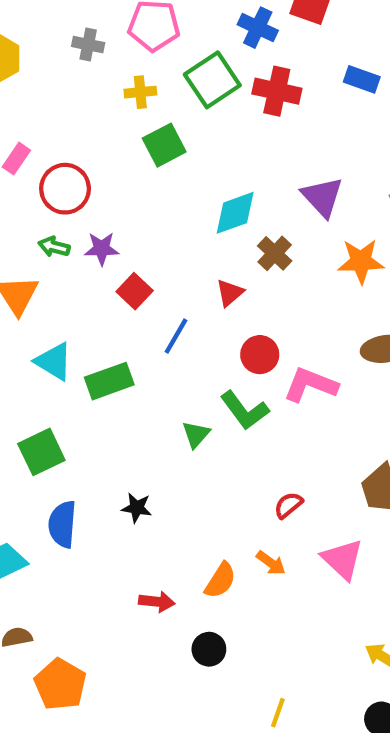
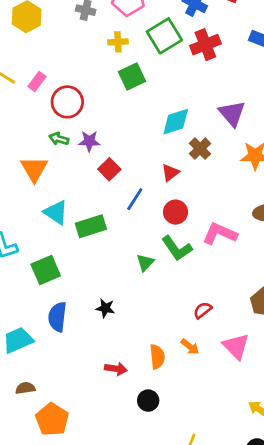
red cross: (277, 91) -> (205, 45), turned -36
red circle: (260, 355) -> (176, 212), moved
orange semicircle: (220, 580) -> (157, 357), turned -40

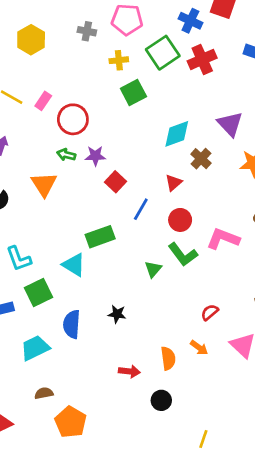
cyan triangle: (56, 212) -> (74, 265), moved
green square: (46, 270) -> (38, 293), moved

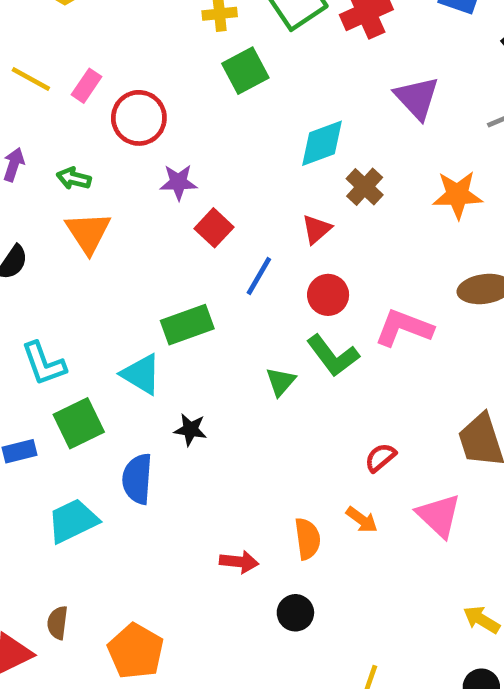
purple triangle: (230, 124) -> (417, 98), moved
green arrow: (66, 155) -> (74, 178), moved
black star: (117, 314) -> (190, 430), moved
brown semicircle: (44, 393) -> (57, 623), moved, turned -72

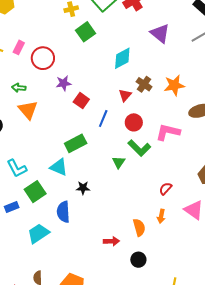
brown cross: (365, 187) -> (144, 84), moved
orange star: (458, 195) -> (174, 85), moved
orange arrow: (362, 520) -> (161, 216), turned 72

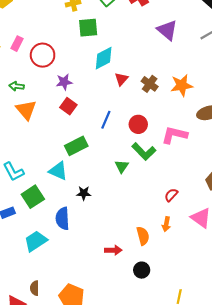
green square: (86, 32) -> (88, 28), turned 30
cyan diamond: (122, 58) -> (104, 58), moved
red triangle: (125, 95) -> (121, 79), moved
red square: (81, 101) -> (68, 106), moved

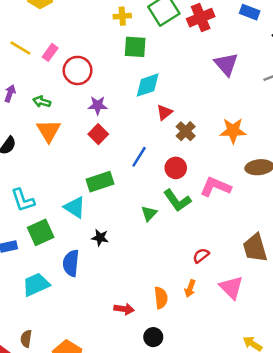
brown cross: (150, 84) -> (186, 131), moved

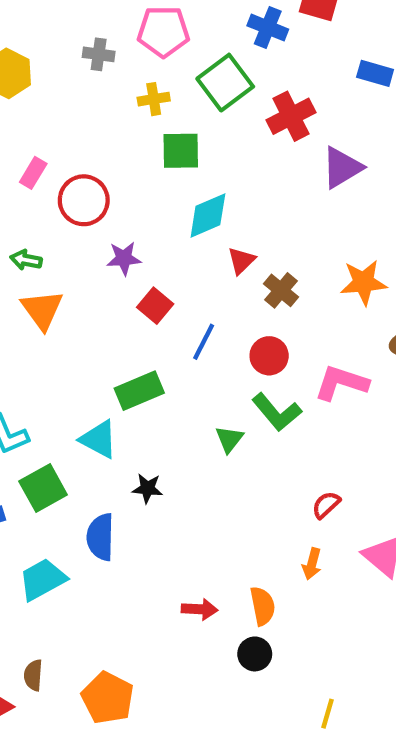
red cross: (201, 18) -> (291, 116), moved
purple triangle: (226, 64) -> (342, 168), turned 45
red square: (98, 134) -> (155, 306), moved
orange semicircle: (161, 298) -> (263, 606), moved

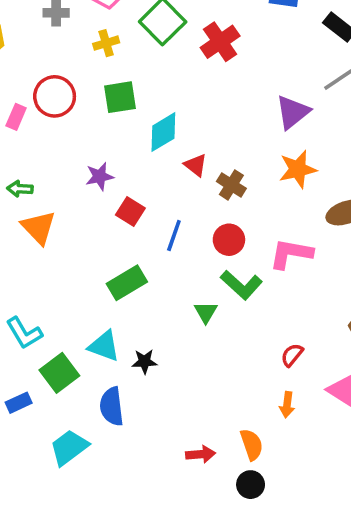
green square: (181, 151) -> (120, 97), moved
purple triangle: (342, 168) -> (293, 112), moved
red circle: (84, 200) -> (55, 96), moved
red triangle: (241, 261) -> (196, 165), turned -30
cyan triangle: (99, 439) -> (104, 346), moved

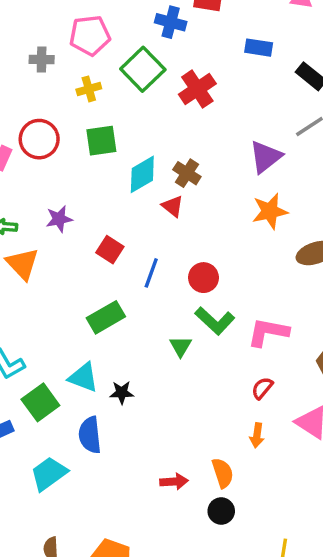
purple star: (100, 176) -> (59, 219), moved
brown cross: (231, 185) -> (187, 173), moved
pink L-shape: (291, 254) -> (268, 332), moved

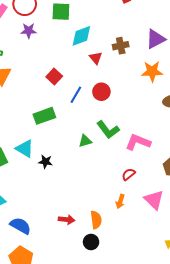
brown cross: (187, 173) -> (121, 46), moved, turned 35
purple star: (59, 219) -> (29, 31), moved
red circle: (203, 278) -> (101, 92), moved
green triangle: (181, 346) -> (85, 141), turned 32
blue semicircle: (90, 435) -> (20, 226), moved, turned 115

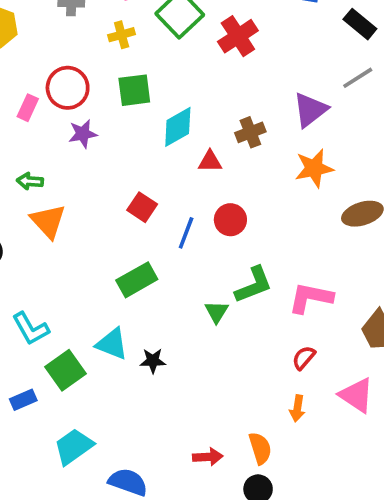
red triangle: (96, 58) -> (210, 162), turned -40
green L-shape: (108, 130) -> (254, 285), turned -65
green triangle: (85, 141) -> (217, 312), turned -32

